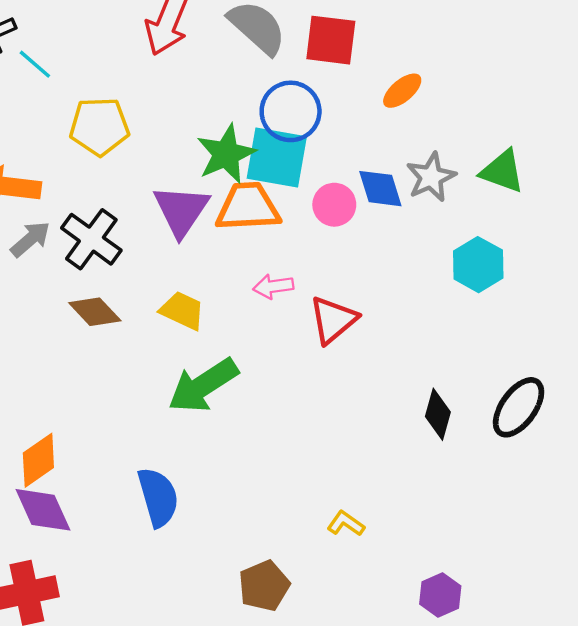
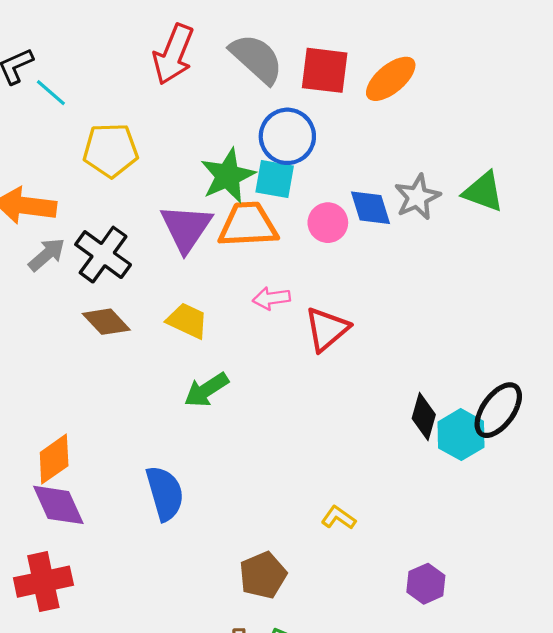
orange ellipse: (402, 91) -> (391, 79), moved, size x1.4
cyan square: (277, 157) -> (275, 179), size x0.7
cyan hexagon: (478, 265) -> (461, 435), moved
green arrow: (203, 385) -> (206, 390), size x0.7

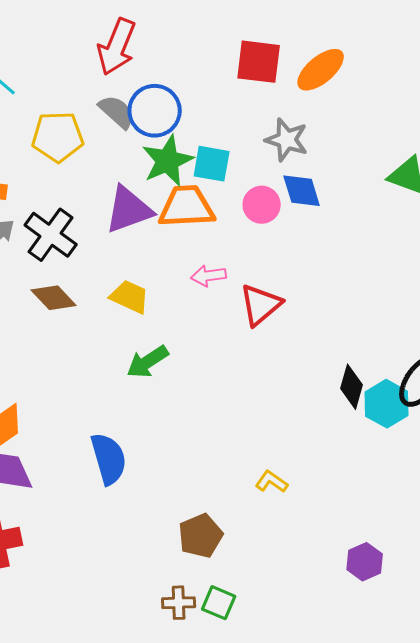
gray semicircle: (256, 59) -> (117, 112), moved, size x0.7
blue circle: (287, 136) -> (155, 111), moved
gray star: (417, 197) -> (287, 140), moved, turned -30
purple triangle: (186, 228) -> (129, 210), turned 36
purple hexagon: (426, 584) -> (365, 562), moved

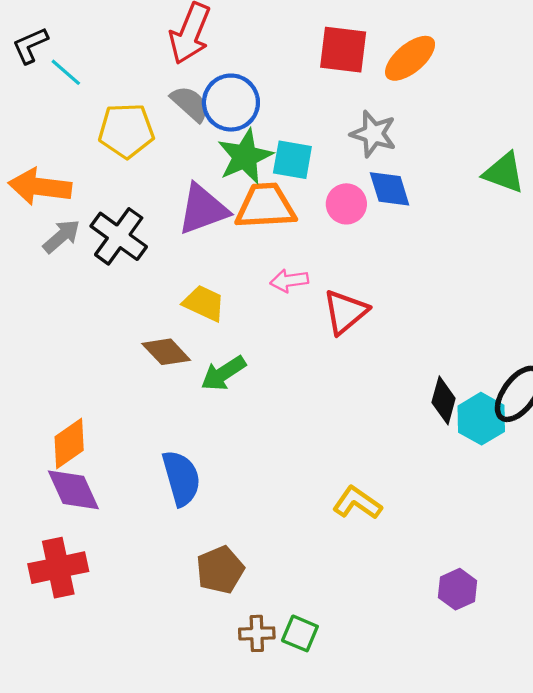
brown diamond: (54, 298) -> (166, 352), moved
yellow L-shape: (272, 482) -> (357, 503), size x1.4
brown pentagon: (201, 536) -> (220, 570), moved

